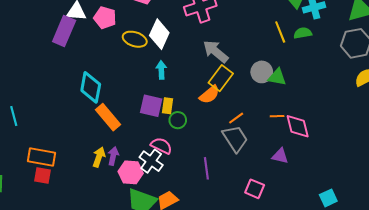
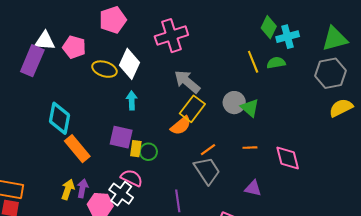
green triangle: (277, 77) -> (250, 108), turned 30
yellow rectangle: (167, 106) -> (136, 149), moved
pink diamond: (298, 126) -> (288, 158), moved

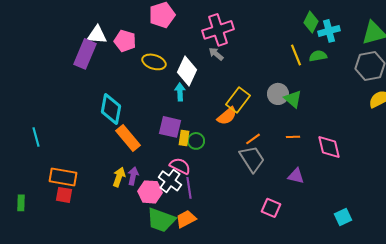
white diamond: (130, 64) -> (187, 71), moved
gray arrow: (187, 82) -> (216, 54), moved, size x0.6
purple line: (178, 201) -> (189, 188), moved

